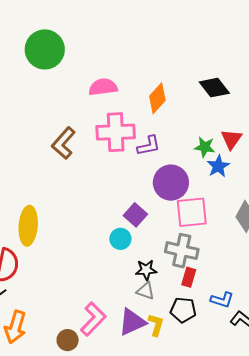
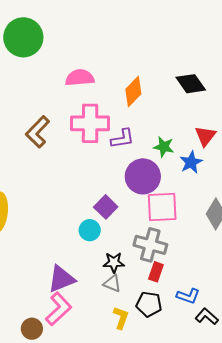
green star: (205, 147) -> (164, 147), moved
purple triangle: (132, 322) -> (61, 279), moved

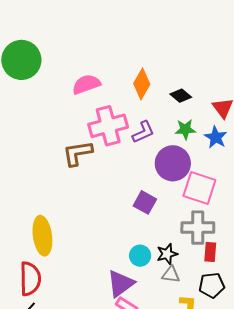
black diamond: (191, 84) -> (181, 96), moved, size x0.7
brown L-shape: (38, 132) -> (78, 153), moved, turned 52
pink square: (162, 207) -> (199, 188), turned 36
cyan circle: (90, 230) -> (140, 256), moved

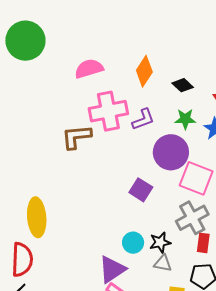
gray cross: (198, 228) -> (192, 218), turned -32

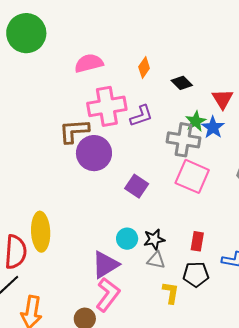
orange diamond: (144, 71) -> (144, 68), size x0.7
green star: (185, 119) -> (196, 121), moved, turned -30
purple circle: (171, 152) -> (94, 153), moved
yellow ellipse: (37, 217) -> (41, 232), moved
gray cross: (192, 218) -> (183, 140), moved, turned 36

